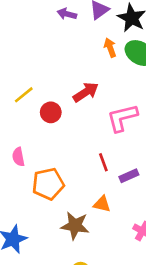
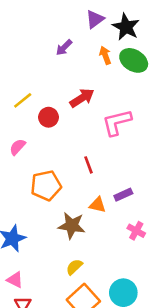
purple arrow: (67, 14) -> (64, 48), moved, turned -60
pink semicircle: (18, 157) -> (18, 147), moved, turned 54
red line: (103, 162) -> (88, 165), moved
purple rectangle: (129, 176) -> (123, 195), moved

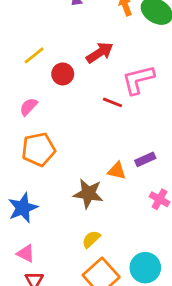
red line: (88, 165) -> (113, 102), moved, turned -48
orange pentagon: (46, 186) -> (38, 149), moved

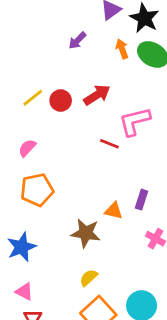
red circle: (63, 74) -> (61, 101), moved
purple rectangle: (145, 159) -> (142, 200), turned -48

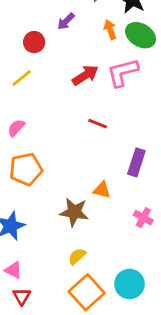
red circle: (61, 101) -> (34, 42), moved
pink L-shape: (135, 121) -> (123, 72), moved
purple rectangle: (142, 200) -> (136, 162), moved, size x1.4

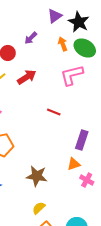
red arrow: (85, 75) -> (27, 77), moved
orange triangle: (102, 190) -> (74, 164), moved, turned -32

